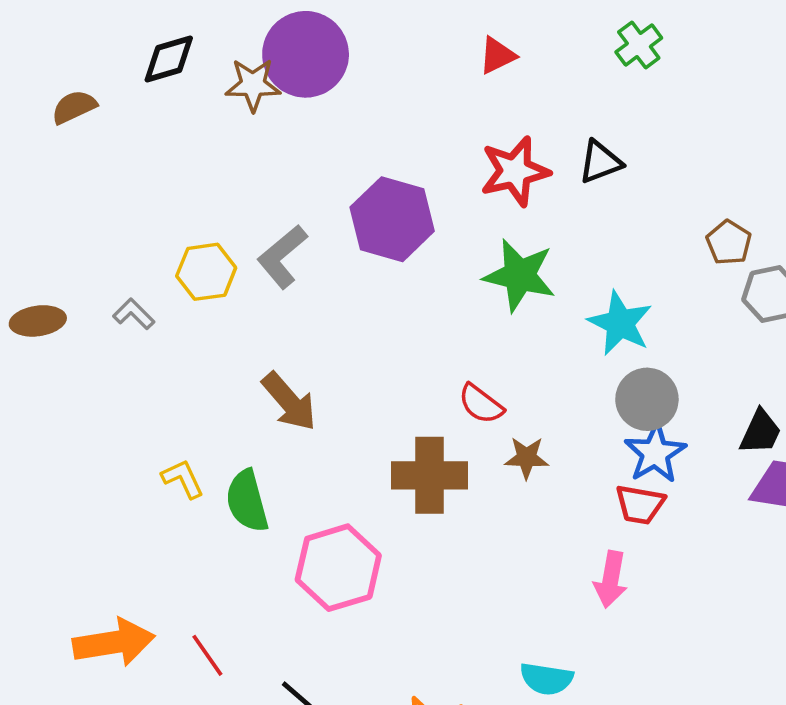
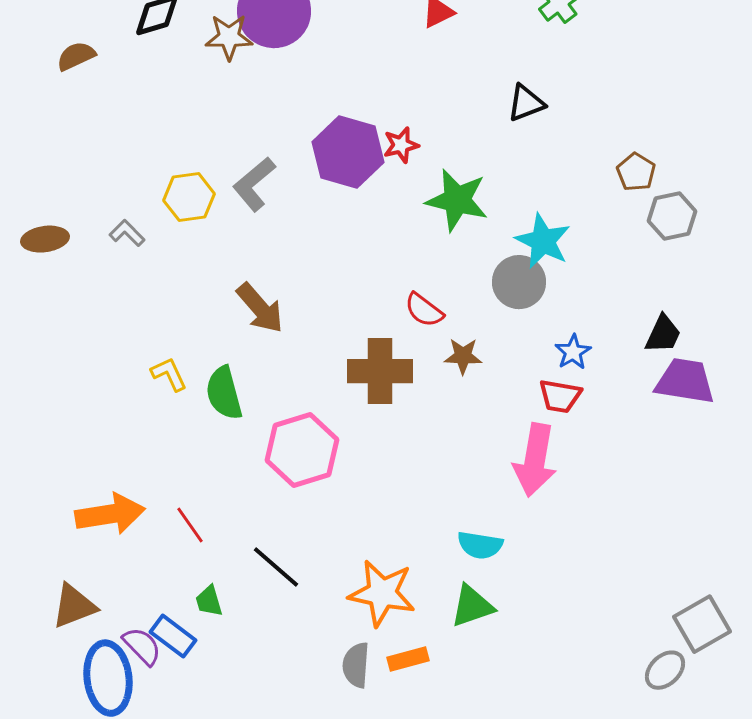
red star: (515, 171) -> (401, 145), moved, size x0.6
gray circle: (647, 399) -> (519, 282), moved
blue star: (655, 453) -> (573, 352), size x0.7
pink arrow: (611, 579) -> (535, 460), size x1.5

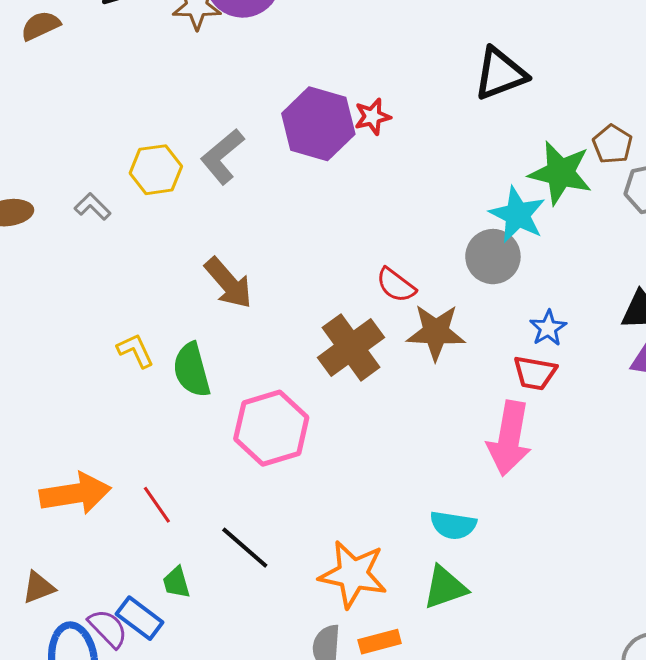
black triangle: (526, 103) -> (500, 74), size x1.4
green star: (457, 200) -> (560, 173), moved
brown star: (463, 356) -> (436, 332), size x1.5
brown cross: (380, 371) -> (351, 347), turned -36
brown triangle: (74, 606) -> (38, 587), size x0.7

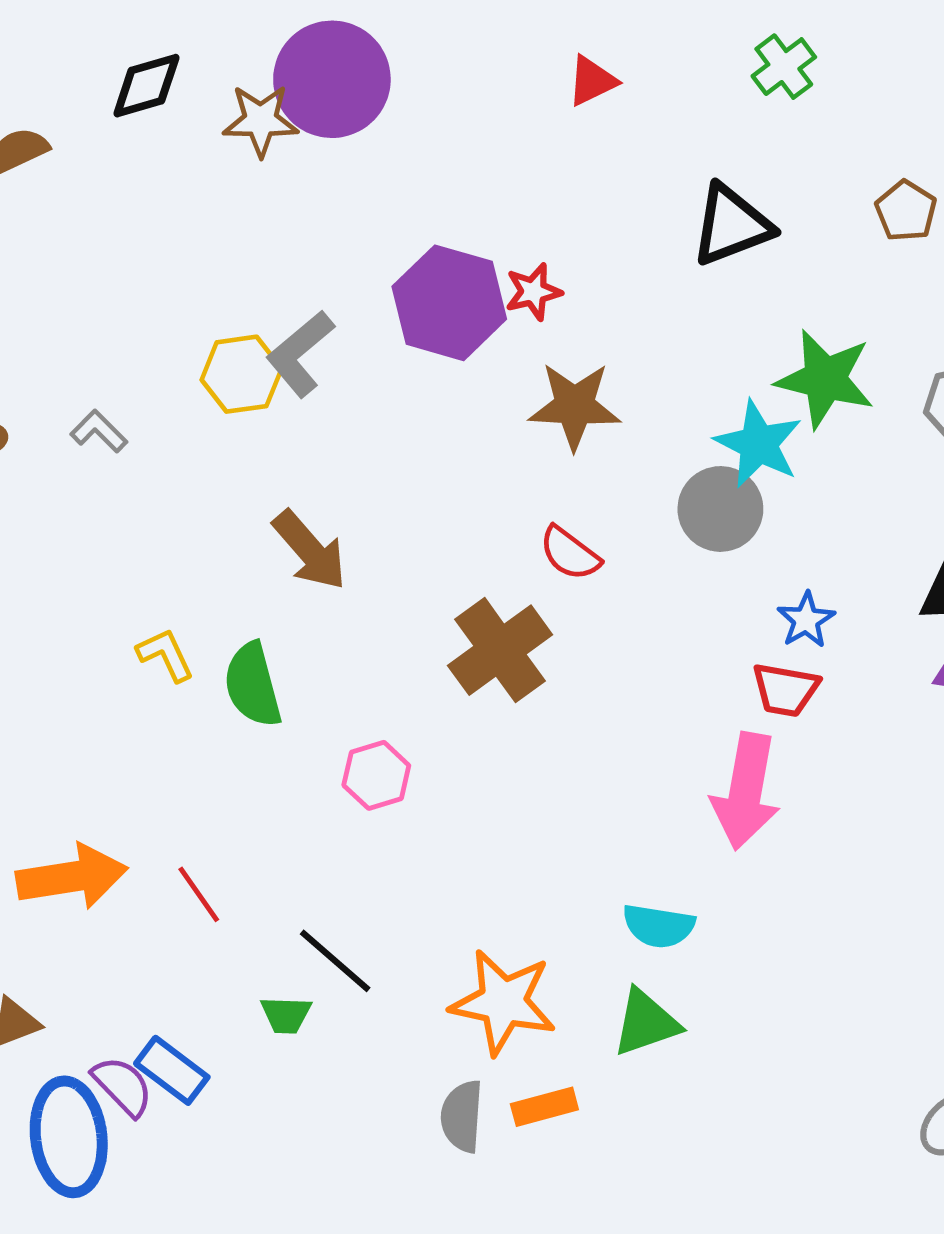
brown pentagon: (612, 144) -> (906, 211), moved
yellow hexagon: (156, 170) -> (242, 374), moved
brown star: (436, 332) -> (575, 406), moved
pink hexagon: (271, 428) -> (376, 775), size x0.6
green trapezoid: (176, 582) -> (286, 1015), moved, turned -72

